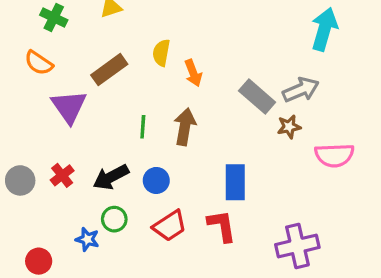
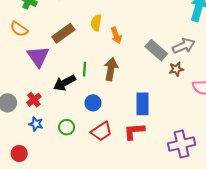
black arrow: (111, 177) -> (64, 83), moved
red L-shape: (222, 226) -> (134, 131), turned -85
blue star: (87, 239) -> (36, 124), moved

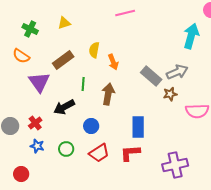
green line: (85, 69) -> (83, 84), moved

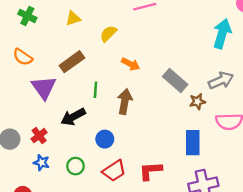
green cross: (30, 29) -> (27, 16), moved
yellow semicircle: (94, 50) -> (108, 34), moved, turned 35
orange arrow: (113, 62) -> (131, 64), turned -42
gray arrow: (177, 72) -> (221, 80), moved
blue rectangle: (138, 127) -> (193, 143), moved

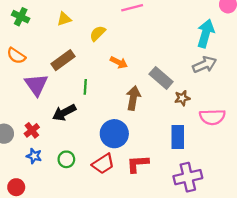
gray arrow: (221, 80) -> (205, 65), moved
brown arrow: (125, 102) -> (133, 98), moved
blue circle: (105, 139) -> (114, 134), moved, size x1.6

